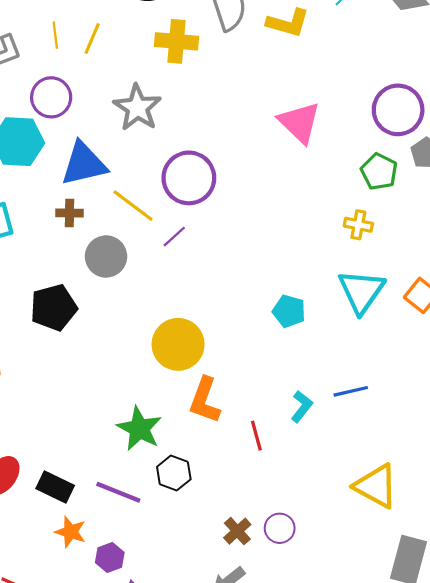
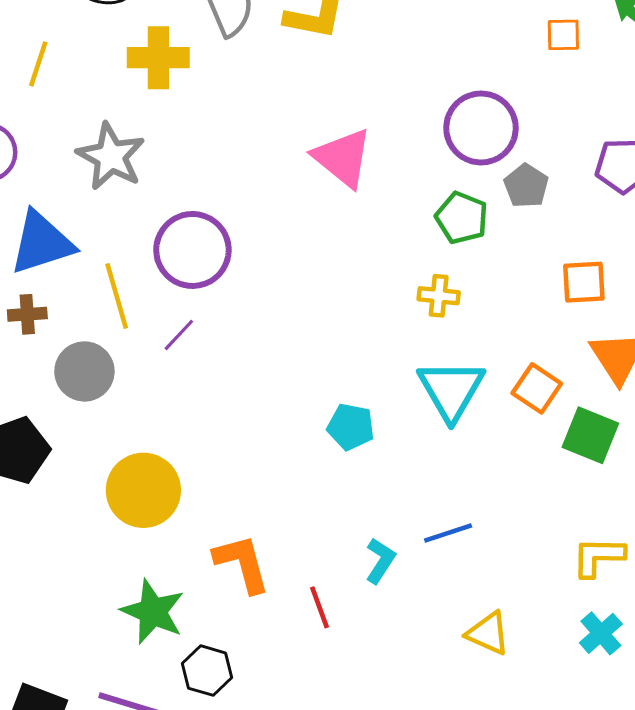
yellow line: (133, 206) -> (117, 296), turned 42
yellow circle: (178, 344) -> (143, 490), moved
orange L-shape: (205, 400) -> (242, 563), turned 150
yellow triangle: (376, 486) -> (488, 633), moved, size x0.7

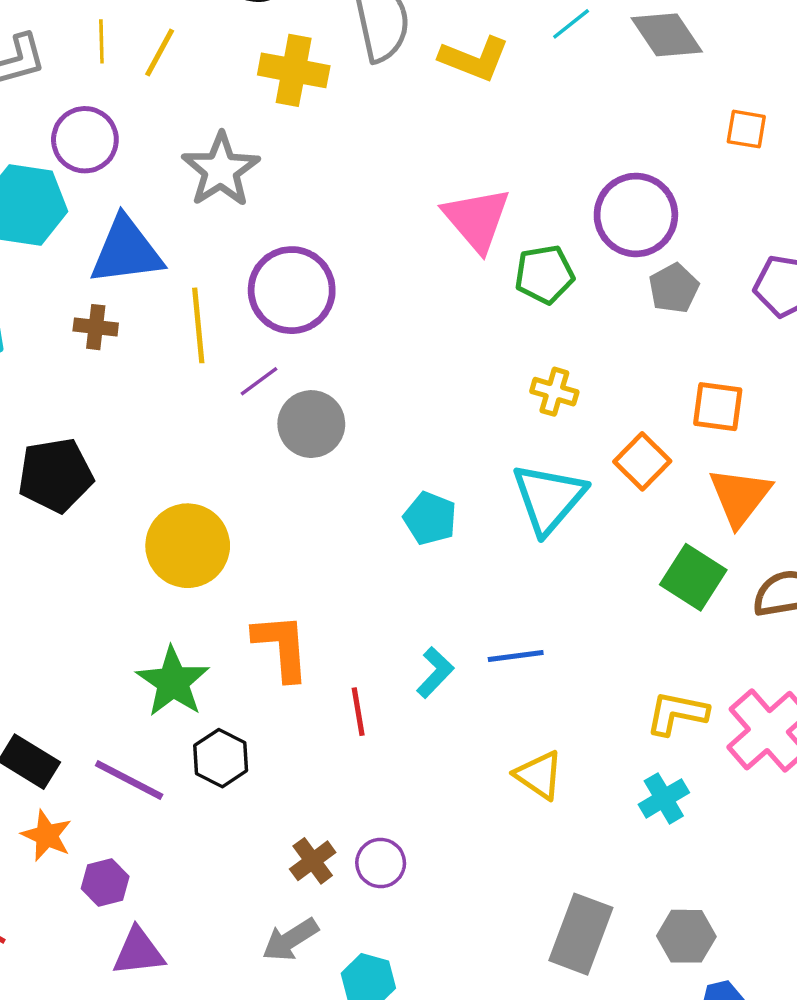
green pentagon: (462, 218) -> (544, 274), moved, turned 30
gray circle: (84, 371) -> (311, 424), moved
orange square: (537, 388) -> (642, 461), moved

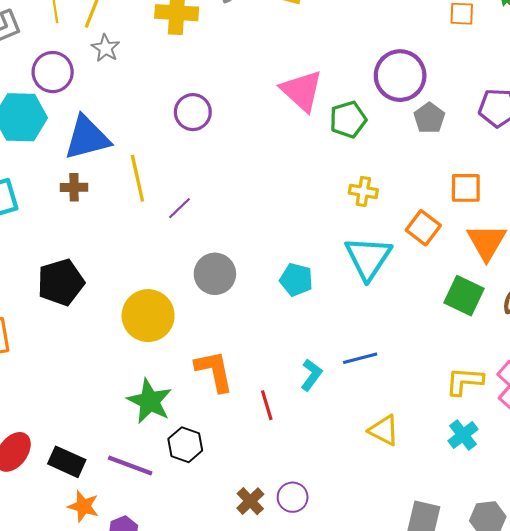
gray star: (221, 170) -> (106, 48), moved, size x0.6
purple circle: (292, 290) -> (193, 112), moved, size x0.7
gray circle: (311, 424) -> (215, 274), moved

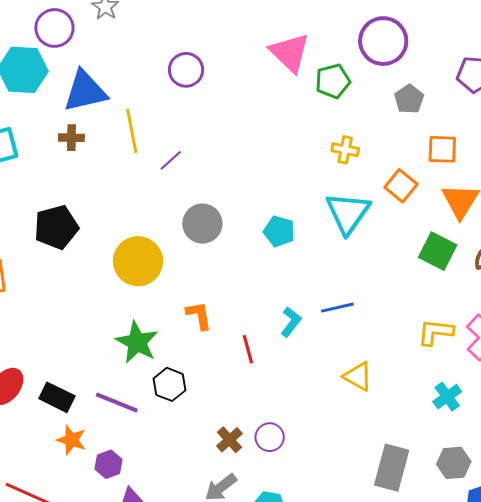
gray pentagon: (429, 118) -> (409, 99), moved
orange L-shape: (214, 371) -> (199, 315), size x0.7
cyan cross: (463, 435) -> (447, 397), moved

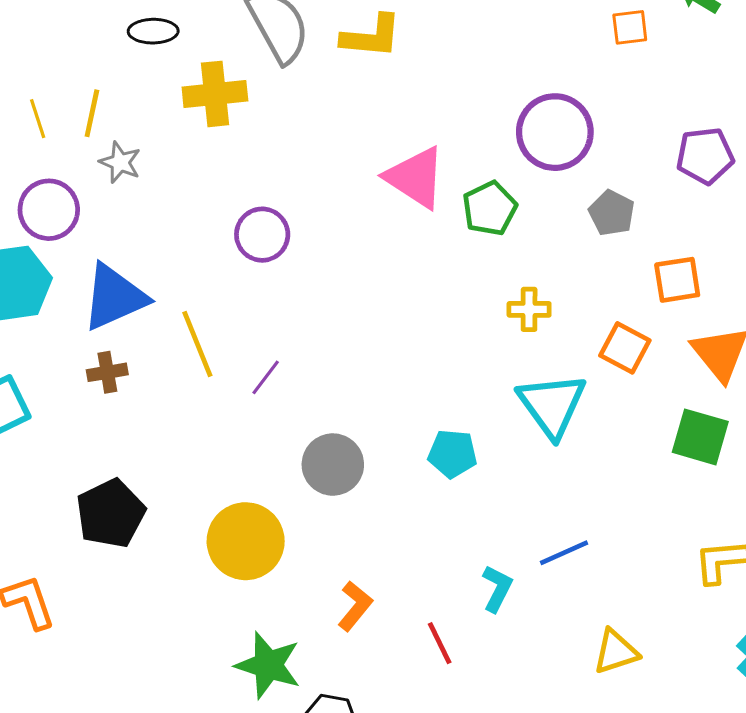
orange L-shape: (199, 315) -> (355, 606), turned 60
yellow triangle: (358, 376) -> (616, 652), turned -36

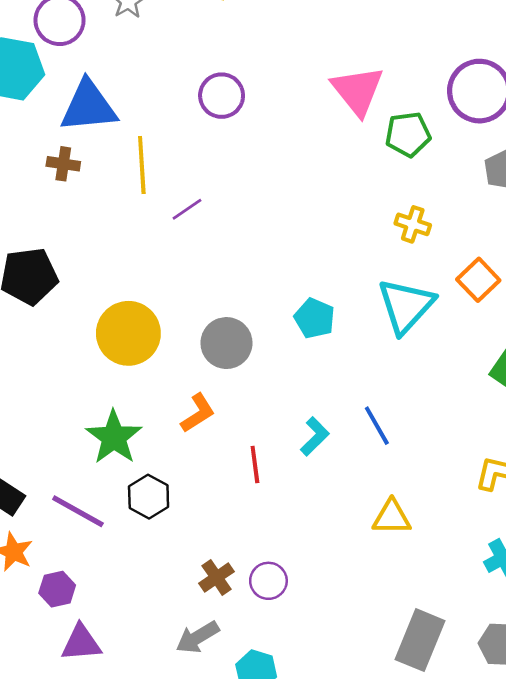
gray circle: (333, 465) -> (226, 343), moved
blue line: (564, 553) -> (377, 426), turned 66

